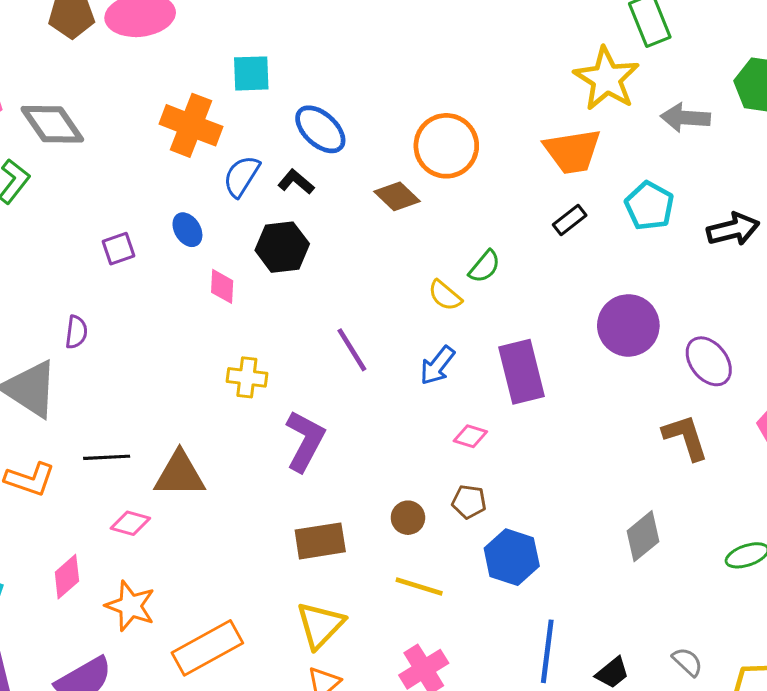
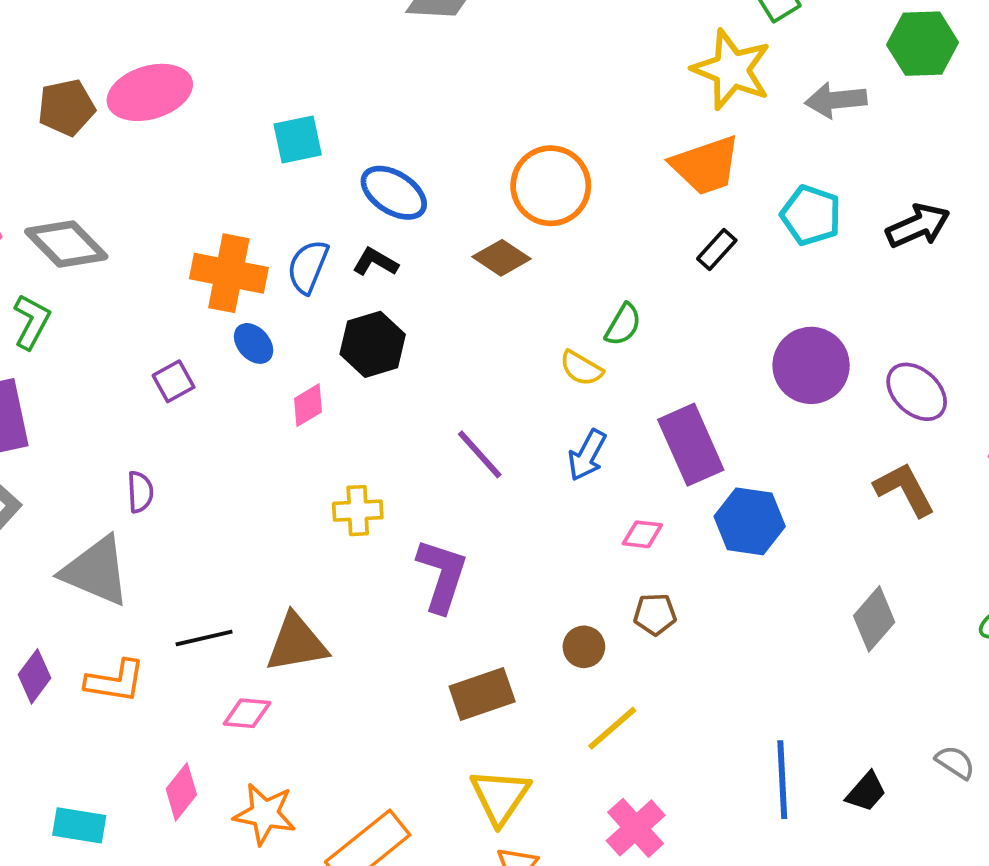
orange cross: (191, 125) -> (229, 273), moved
pink diamond: (222, 286) -> (308, 405), turned 66
blue hexagon: (512, 557) -> (750, 521), moved
yellow line: (419, 586) -> (612, 728), turned -48

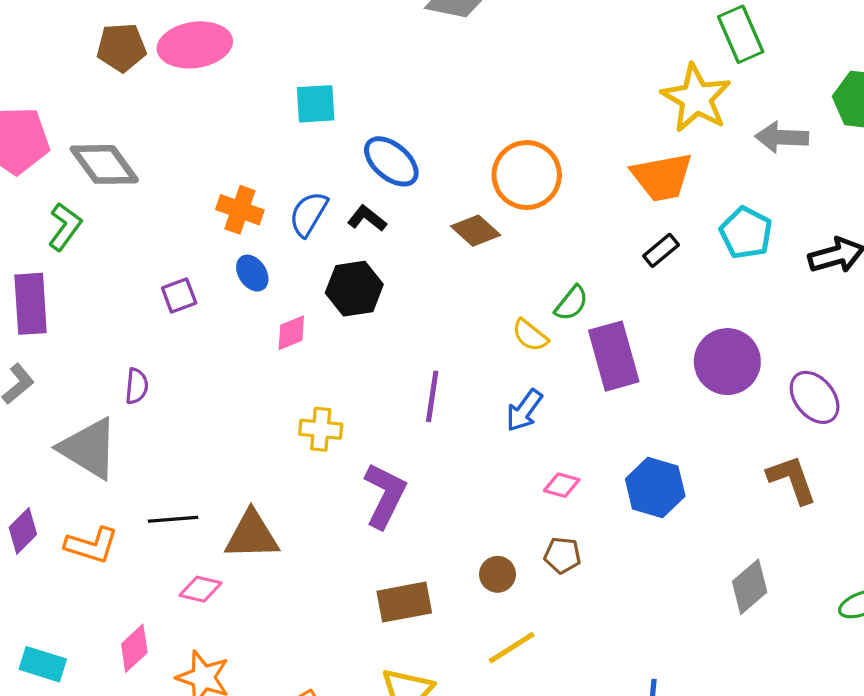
orange cross: (229, 273) -> (240, 210), size x0.7
purple rectangle: (691, 445) -> (614, 356), moved
purple line: (480, 454) -> (432, 396), turned 42

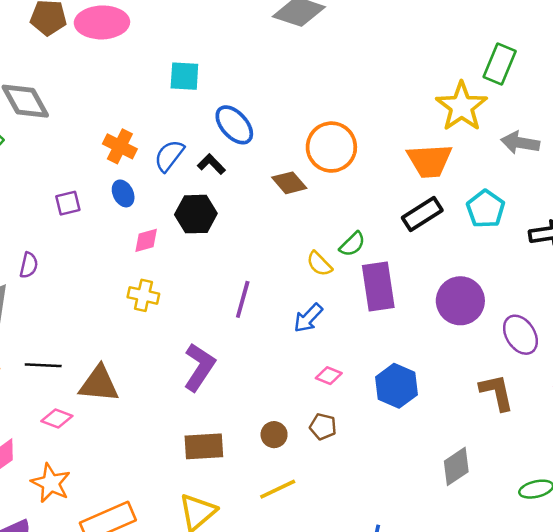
green rectangle: (741, 34) -> (500, 64), turned 39
black rectangle: (661, 250) -> (422, 214), size x1.5
yellow cross: (321, 429) -> (143, 295), moved

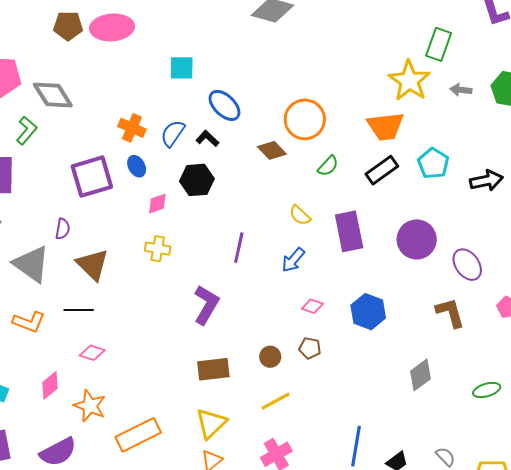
gray arrow: (520, 143) -> (461, 90), moved, size x0.7
purple square: (68, 203) -> (92, 177), size x2.0
green semicircle: (352, 244) -> (328, 166), moved
brown triangle: (99, 384) -> (93, 265), moved, turned 42

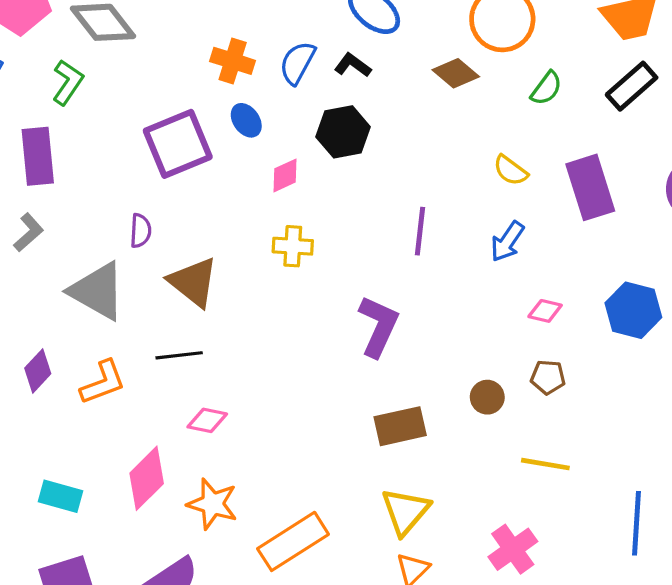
orange L-shape: (29, 322) -> (103, 382), turned -36
pink diamond: (50, 385) -> (147, 478), size x1.4
yellow line: (276, 401) -> (545, 464), moved, turned 44

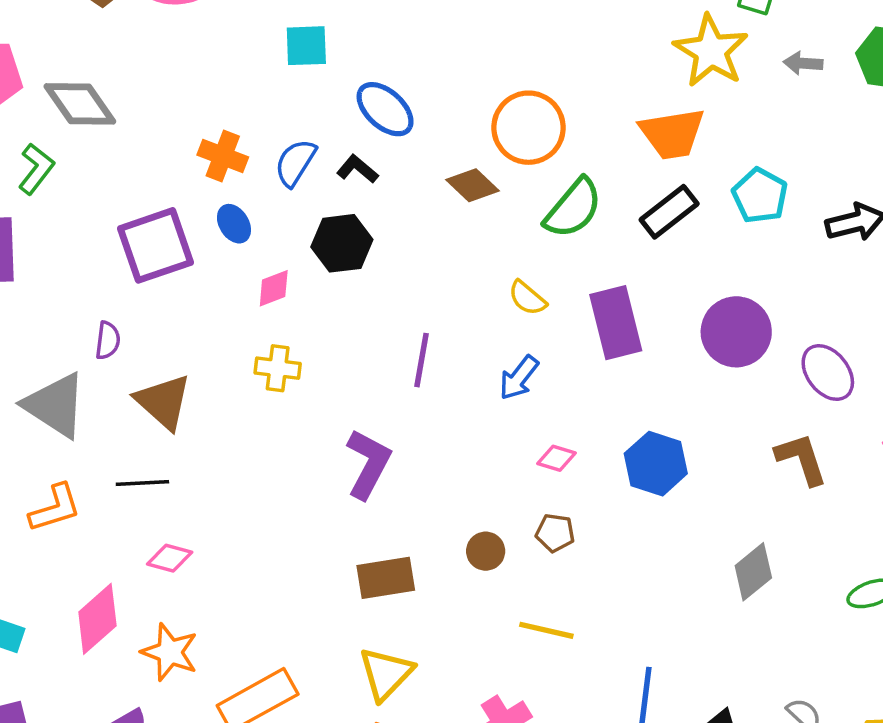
green semicircle: (546, 88) -> (573, 208), size x1.6

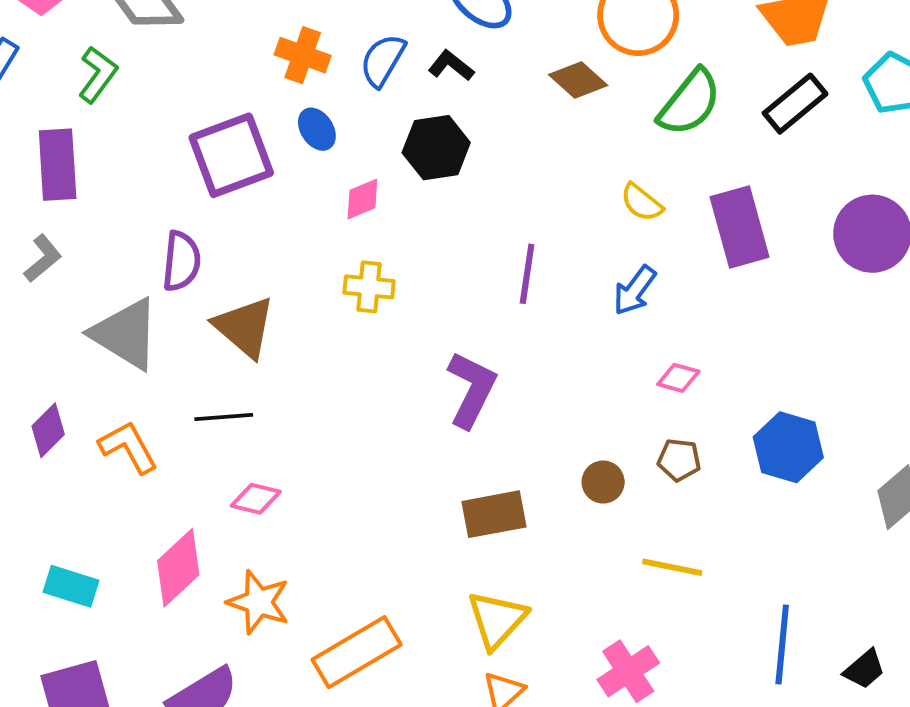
purple semicircle: (108, 340) -> (181, 261), size x1.4
blue hexagon: (656, 464) -> (788, 447), moved
orange L-shape: (55, 508) -> (128, 447), turned -100

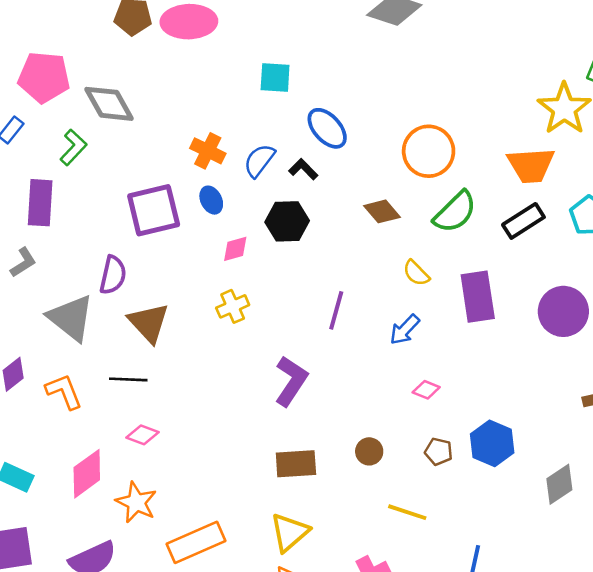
brown diamond: (578, 80) -> (382, 211), moved
yellow cross: (369, 287) -> (233, 306), turned -36
brown pentagon: (679, 460) -> (439, 451), moved

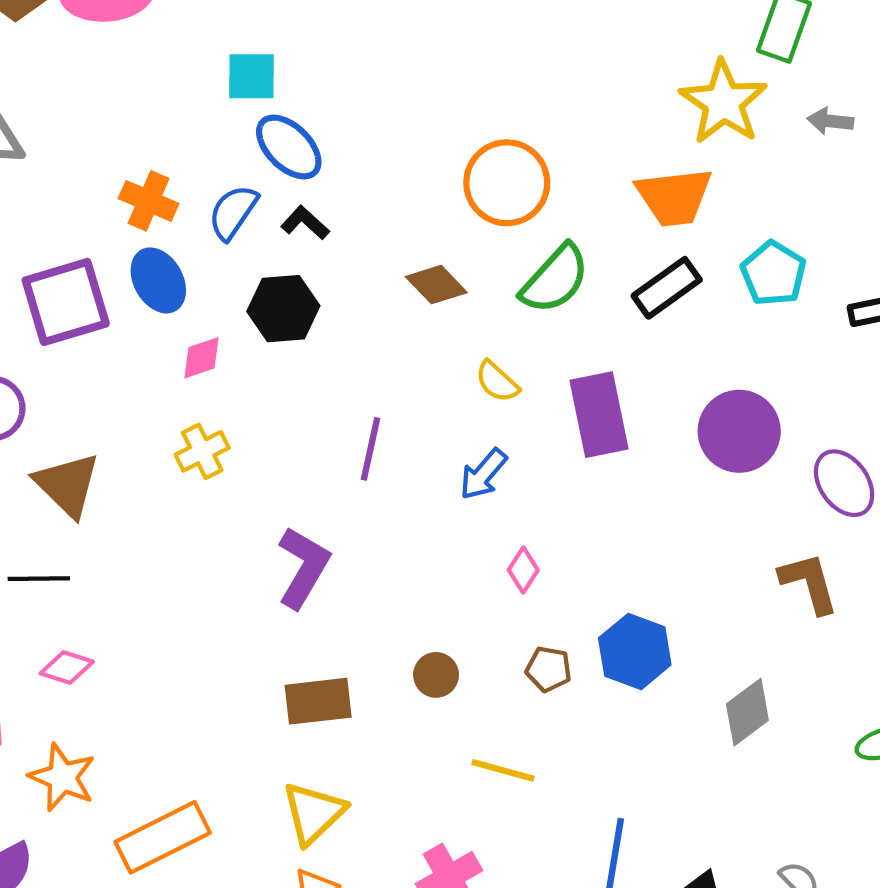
blue ellipse: (327, 128) -> (289, 147), moved
blue ellipse: (211, 200) -> (158, 280), size x1.4
pink diamond: (426, 390) -> (523, 570), turned -76

